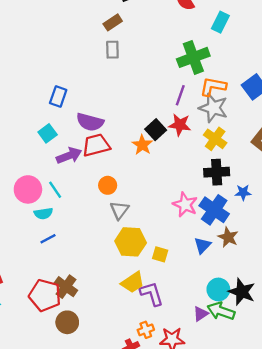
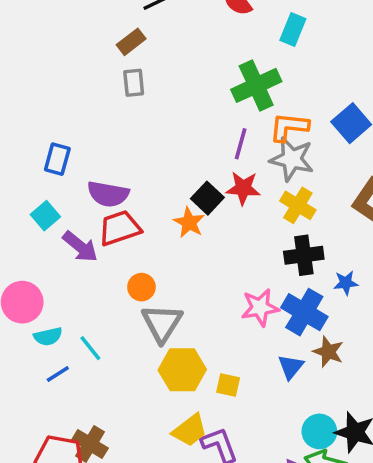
purple arrow: (69, 156) -> (80, 247), turned 65
cyan line: (55, 190) -> (90, 348), moved
pink star: (185, 205) -> (260, 308), turned -30
gray triangle: (119, 210) -> (162, 323), size x1.4

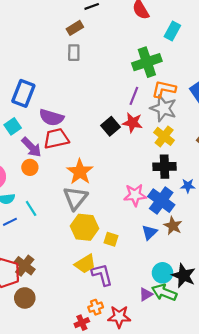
blue rectangle: (57, 159) -> (23, 93), size x1.4
orange star: (189, 222) -> (80, 172), moved, size x1.4
orange circle: (141, 287) -> (30, 167), moved

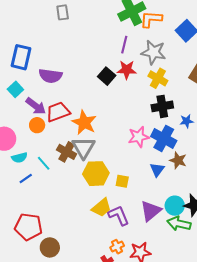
orange L-shape: (164, 89) -> (151, 19), moved
red trapezoid: (56, 139) -> (58, 112), moved
brown cross: (25, 266) -> (67, 152), moved
purple triangle: (146, 294) -> (151, 211), moved, size x1.6

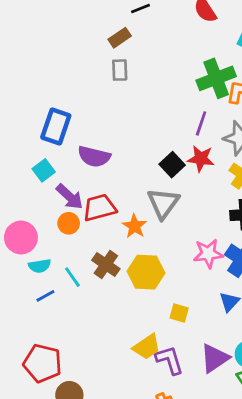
orange star: (84, 123) -> (135, 226), size x0.7
gray triangle: (84, 148) -> (163, 203), moved
yellow hexagon: (96, 174) -> (146, 272), moved

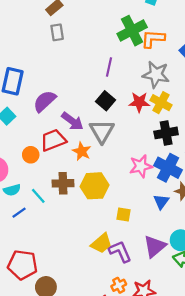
purple line: (201, 123) -> (109, 67), moved
purple semicircle: (94, 157) -> (45, 101), turned 130
red star: (201, 159) -> (139, 102), moved
purple arrow: (69, 197) -> (72, 121), moved
brown cross: (106, 264) -> (63, 183), turned -30

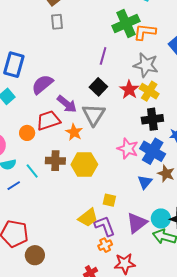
red star: (139, 102) -> (129, 90), turned 30
pink star: (141, 166) -> (128, 149), turned 30
yellow square: (123, 214) -> (109, 200), moved
orange cross: (119, 285) -> (105, 245), moved

